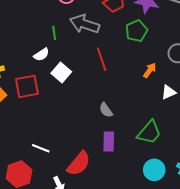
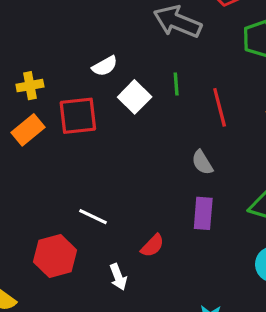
green line: (54, 33) -> (176, 84), moved
red line: (102, 59) -> (220, 107), moved
red semicircle: (79, 164) -> (152, 246), size x0.6

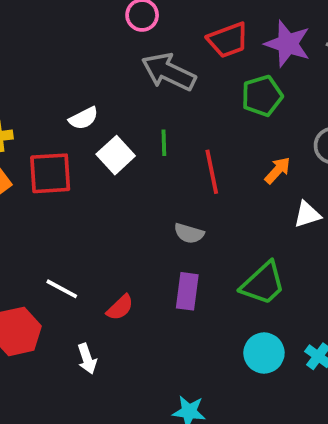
gray semicircle: (202, 162) -> (189, 233), turned -45
red semicircle: (152, 246) -> (120, 307), moved

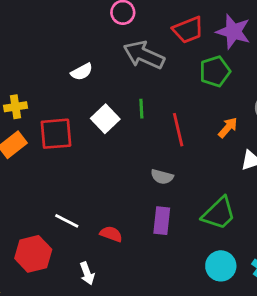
white semicircle: (84, 118) -> (82, 72), moved
red semicircle: (120, 307) -> (111, 234), turned -115

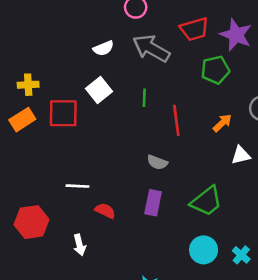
white semicircle: (82, 72) -> (103, 48), moved
white square: (105, 119) -> (99, 90), moved
white line: (67, 221) -> (77, 186), moved, turned -30

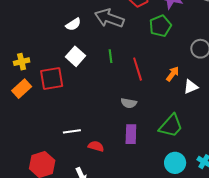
orange arrow: (222, 123) -> (173, 74), moved

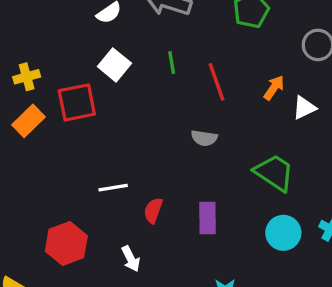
green trapezoid: (171, 126) -> (274, 173), turned -96
purple rectangle: (131, 134) -> (208, 218), moved
red semicircle: (96, 146) -> (153, 210), turned -84

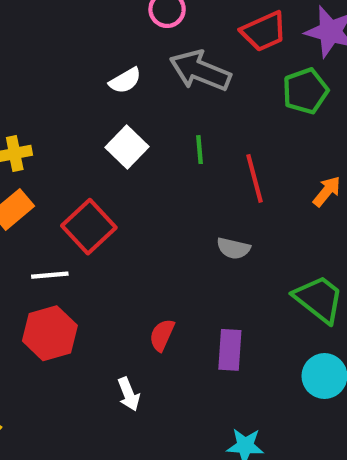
red square: (77, 102) -> (89, 227), moved, turned -36
white line: (113, 188) -> (50, 275), moved
red hexagon: (66, 244) -> (50, 333), moved

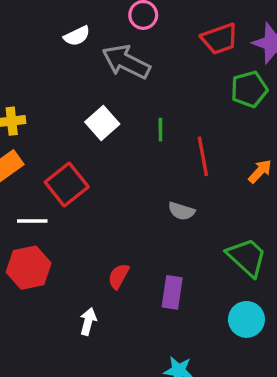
gray arrow: (200, 71) -> (126, 62), moved
white semicircle: (125, 81) -> (77, 36), moved
white arrow: (129, 394) -> (88, 322), turned -148

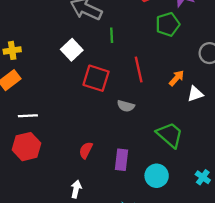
green line: (160, 130) -> (112, 35), moved
red square: (67, 185) -> (96, 78), moved, turned -32
cyan circle: (246, 319) -> (157, 176), moved
white arrow: (88, 322) -> (76, 189), moved

